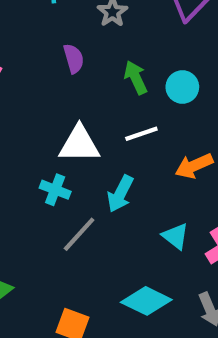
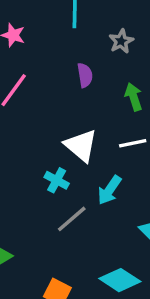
white triangle: (79, 144) -> (81, 146), turned 33

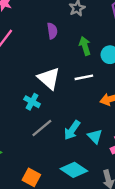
cyan arrow: (109, 190) -> (72, 130), moved

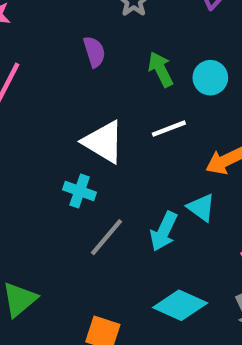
cyan triangle: (95, 136) -> (201, 208), moved

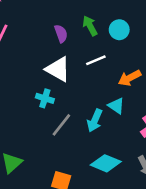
purple semicircle: (94, 52) -> (61, 34), moved

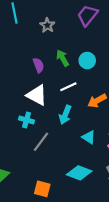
cyan triangle: (116, 106) -> (89, 137), moved
cyan arrow: (95, 120) -> (65, 115), moved

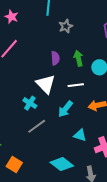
gray star: (47, 25) -> (66, 26), moved
cyan triangle: (89, 137) -> (80, 135), turned -32
orange square: (42, 189) -> (14, 165), moved

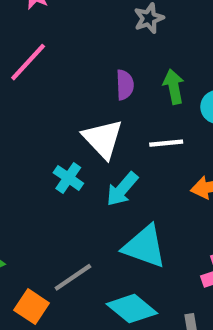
cyan arrow: (65, 109) -> (122, 189), moved
gray line: (37, 126) -> (73, 277), moved
cyan triangle: (80, 135) -> (144, 246), moved, size x1.6

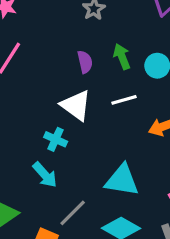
cyan arrow: (122, 189) -> (45, 175), moved, turned -72

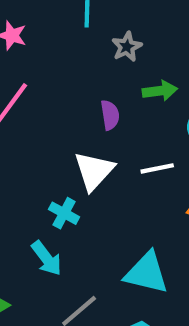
green arrow: (122, 57) -> (160, 91), moved, turned 100
white triangle: (76, 105) -> (94, 171), turned 32

